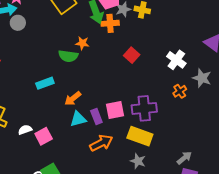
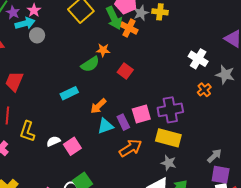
orange cross: (110, 23) -> (129, 28), turned 36
red square: (132, 55) -> (125, 71), moved
green semicircle: (68, 56) -> (90, 64), turned -36

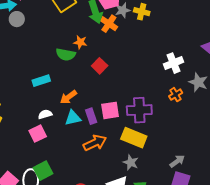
white cross: (198, 59) -> (174, 63), turned 30
green semicircle: (90, 64) -> (66, 54), turned 36
white semicircle: (53, 141) -> (45, 114), moved

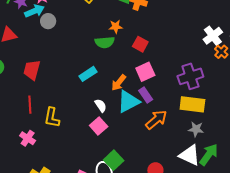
white cross: (174, 63) -> (213, 36), moved
pink square: (110, 110) -> (145, 72), moved
white semicircle: (45, 114) -> (101, 105), turned 88
cyan triangle: (73, 118) -> (128, 101), size x1.4

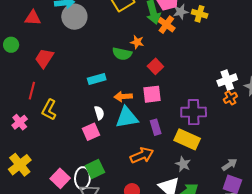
gray circle: (48, 21) -> (74, 17), size x1.6
orange arrow: (119, 83) -> (123, 97), turned 30
purple rectangle: (146, 95) -> (156, 127), moved
orange arrow: (156, 120) -> (142, 155), moved

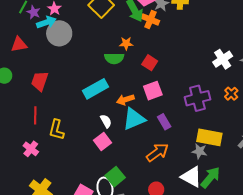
cyan rectangle: (97, 79) -> (95, 89), size x1.4
orange cross: (230, 98) -> (231, 94), moved
yellow rectangle: (187, 139) -> (209, 137), moved

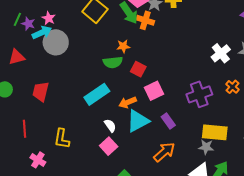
red square: (150, 63) -> (138, 69), moved
red line: (35, 115) -> (25, 129), moved

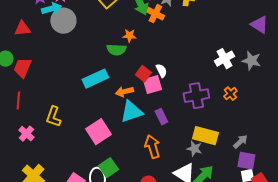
red square: (138, 69) -> (143, 74), moved
red trapezoid: (41, 92) -> (22, 68), moved
white semicircle: (110, 126) -> (161, 71), moved
pink square: (109, 146) -> (98, 132), size x1.4
orange arrow: (164, 152) -> (152, 147), turned -75

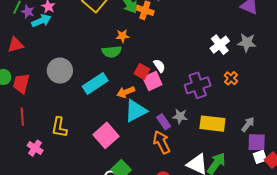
gray circle: (63, 21) -> (60, 71), moved
purple rectangle: (161, 117) -> (164, 122), moved
gray star: (194, 149) -> (180, 116), moved

